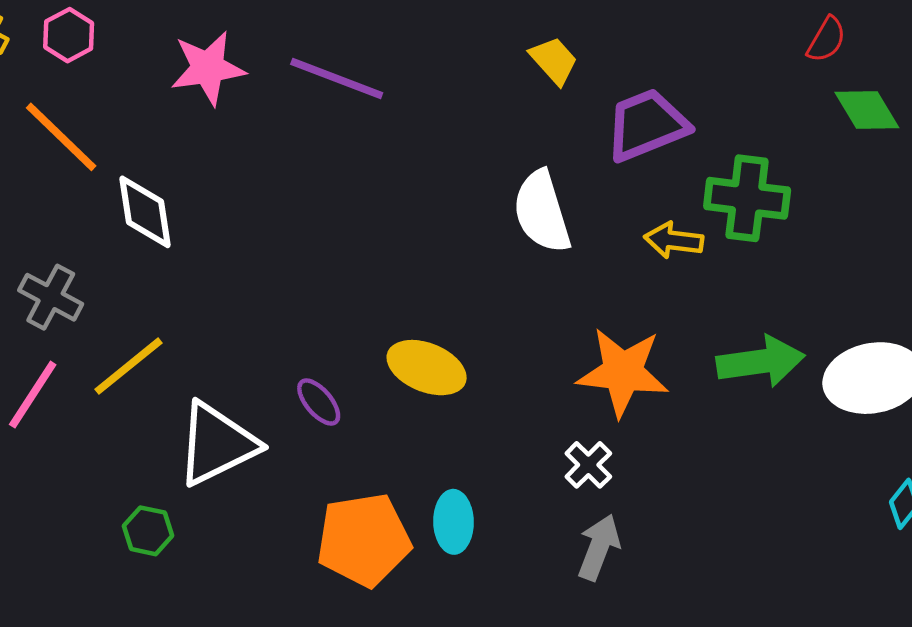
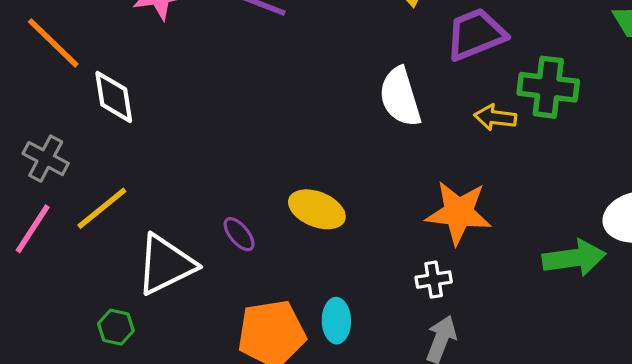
green arrow: (761, 362) -> (574, 258), moved
white cross: (588, 465) -> (434, 280), turned 36

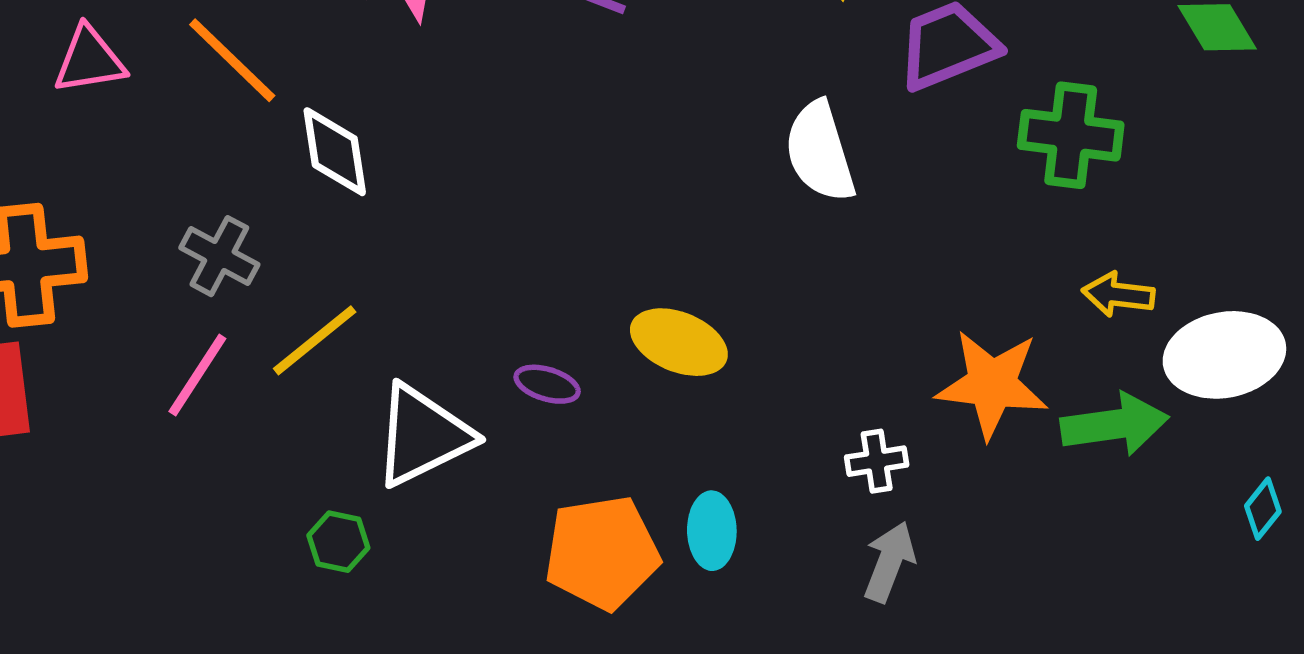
yellow arrow: (495, 117) -> (1118, 295), moved
orange star: (458, 213) -> (992, 384), moved
purple ellipse: (239, 234) -> (547, 384), turned -33

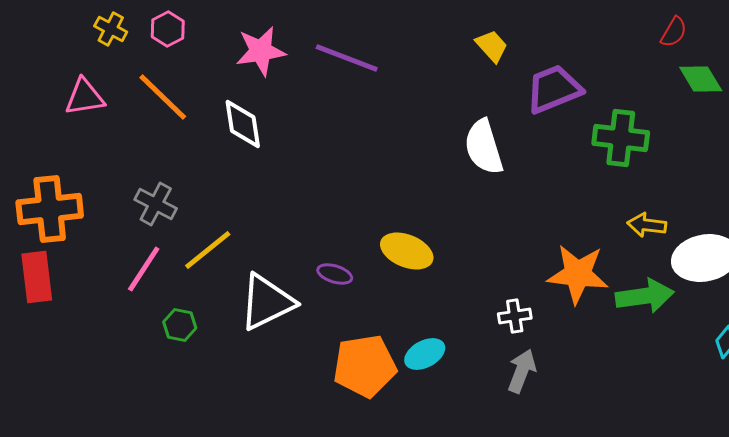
white diamond: (335, 152) -> (243, 124), moved
cyan ellipse: (712, 531) -> (425, 354), turned 63
green hexagon: (338, 542) -> (180, 325), moved

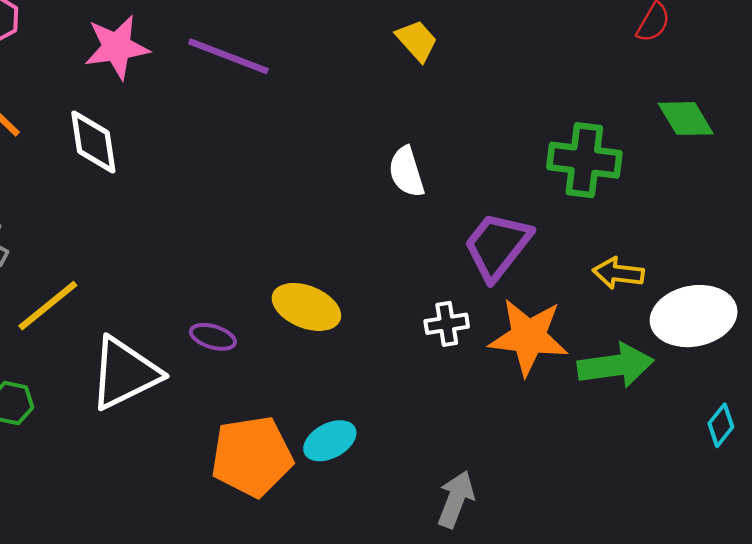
green diamond: (701, 79) -> (686, 119), moved
purple trapezoid: (554, 89) -> (497, 246), moved, turned -30
white semicircle: (484, 147) -> (406, 172), size x0.7
white cross: (515, 316) -> (447, 324), moved
gray arrow: (522, 371) -> (456, 499), moved

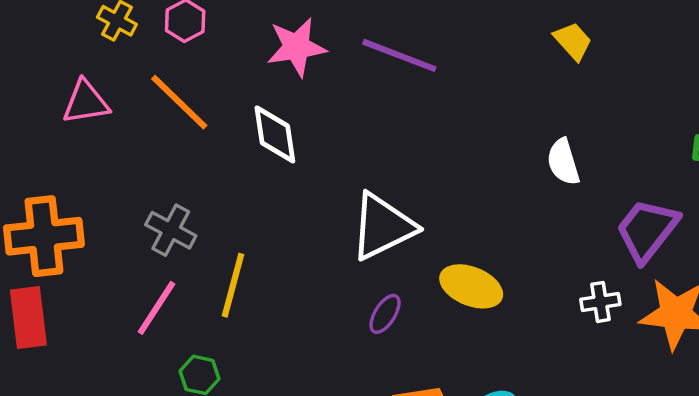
yellow line: (48, 306) -> (233, 285), turned -36
purple ellipse: (213, 337) -> (385, 314), turned -75
white triangle: (125, 373) -> (383, 227), moved

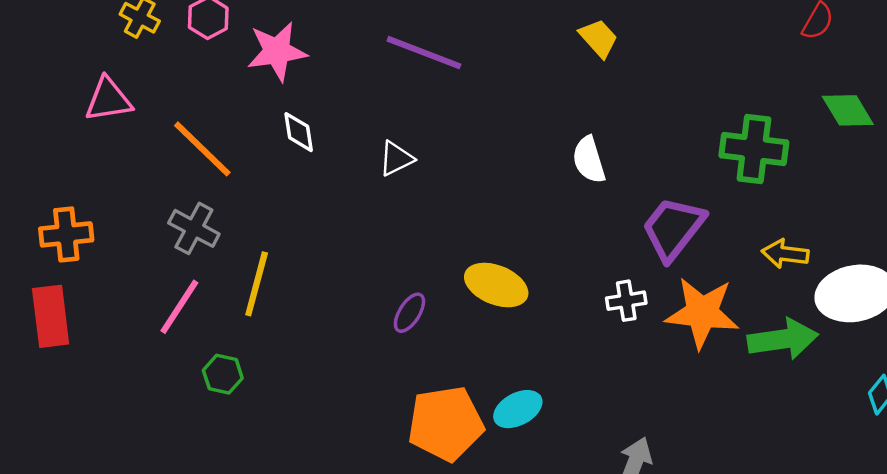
pink star: (296, 47) -> (277, 51), moved
orange line: (179, 102) -> (202, 149), moved
white diamond: (275, 134) -> (299, 132), size x0.7
white triangle: (383, 227) -> (396, 159), moved, size x0.5
orange cross: (44, 236) -> (66, 234), size x0.7

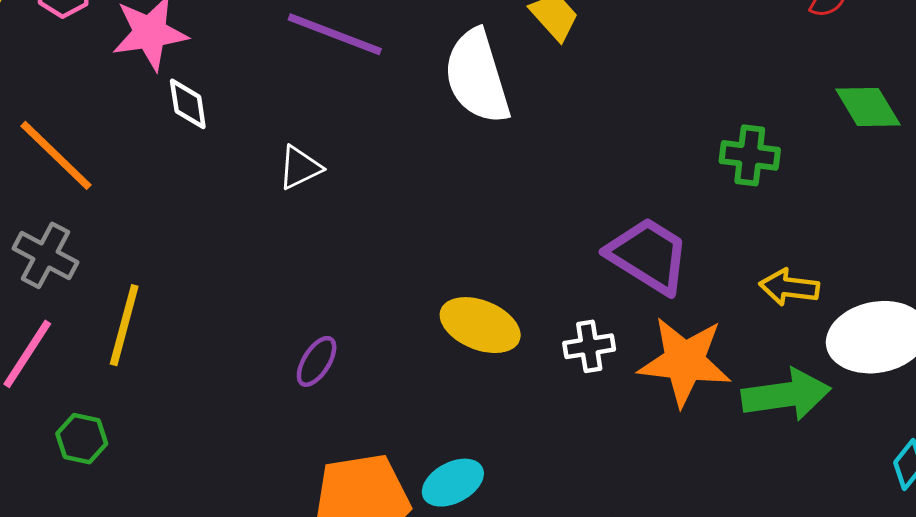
white diamond: (299, 132) -> (188, 104), moved
green cross: (754, 149) -> (750, 155), size x0.7
white semicircle: (589, 160) -> (477, 77), moved, size x1.6
purple trapezoid: (673, 228) -> (648, 255), turned 84
yellow ellipse: (496, 285) -> (480, 325), moved

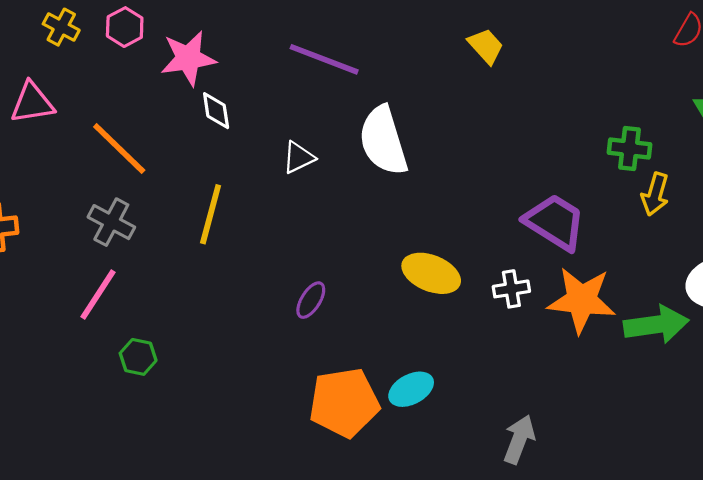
white semicircle: (477, 77) -> (383, 141), moved
yellow arrow: (789, 287) -> (655, 194), moved, turned -81
yellow line: (124, 325) -> (211, 214), moved

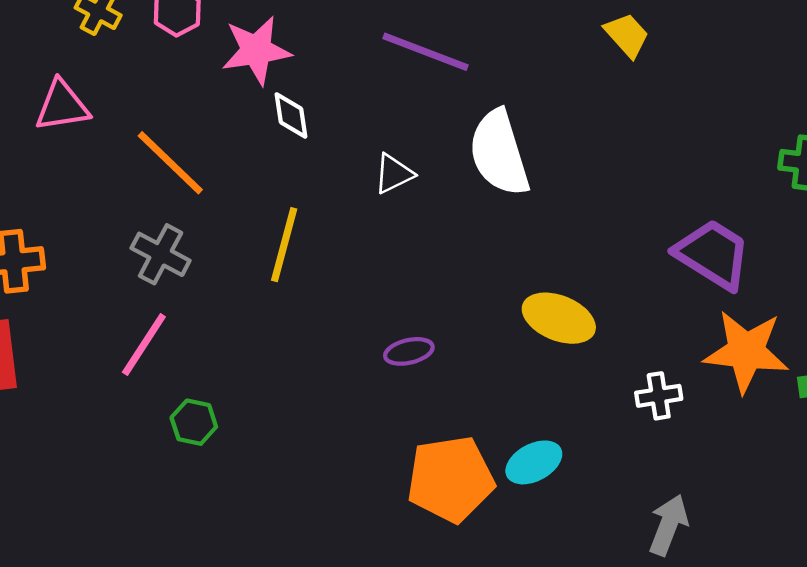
white cross: (511, 289) -> (659, 396), moved
purple ellipse: (311, 300) -> (409, 351), turned 45

